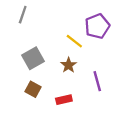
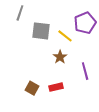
gray square: (33, 58) -> (41, 31), moved, turned 36
brown square: (33, 89) -> (32, 88), moved

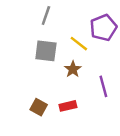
gray line: (20, 13) -> (46, 15), moved
gray square: (41, 31) -> (46, 51), moved

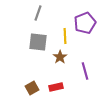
yellow line: (79, 44) -> (65, 36), turned 49
brown square: (39, 107) -> (32, 88), turned 32

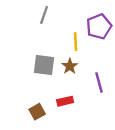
gray square: (38, 42) -> (44, 65), moved
brown square: (32, 88) -> (37, 112), moved

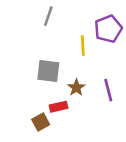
brown star: (70, 66) -> (76, 88), moved
red rectangle: (65, 101) -> (59, 107), moved

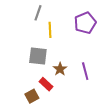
yellow line: (83, 46) -> (50, 30), moved
red rectangle: (59, 107) -> (46, 84), turned 56

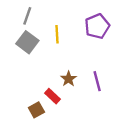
gray line: (38, 13) -> (27, 16), moved
gray square: (38, 56) -> (27, 42), moved, turned 30

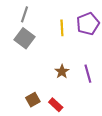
yellow line: (57, 34) -> (62, 28), moved
red rectangle: (52, 96) -> (56, 105), moved

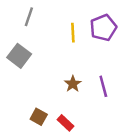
gray square: (25, 38) -> (19, 56), moved
brown square: (33, 100) -> (39, 117), turned -32

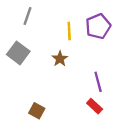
brown star: (73, 84) -> (60, 59), moved
red rectangle: (65, 123) -> (95, 106), moved

